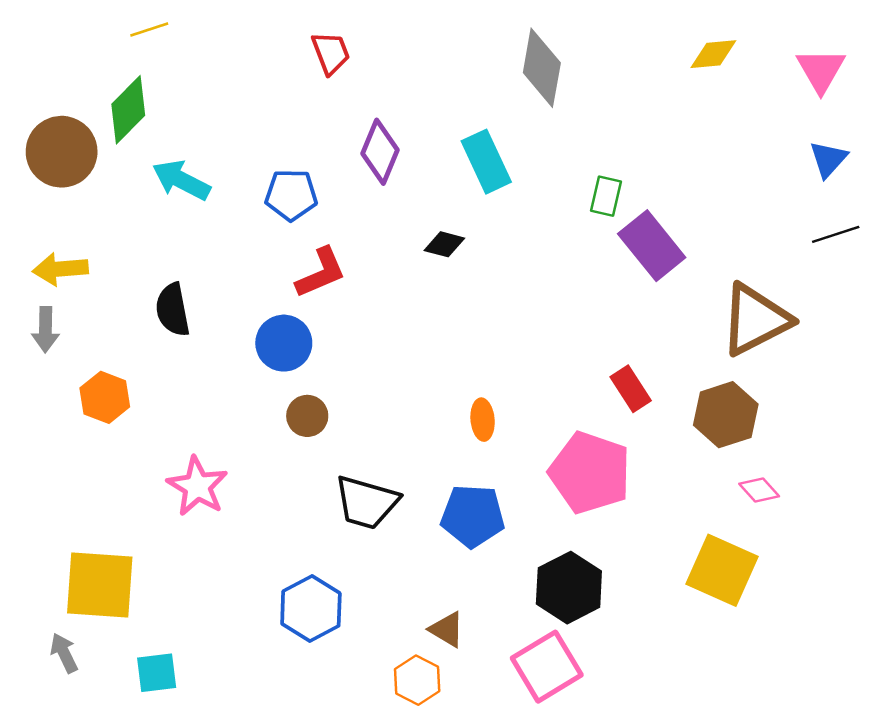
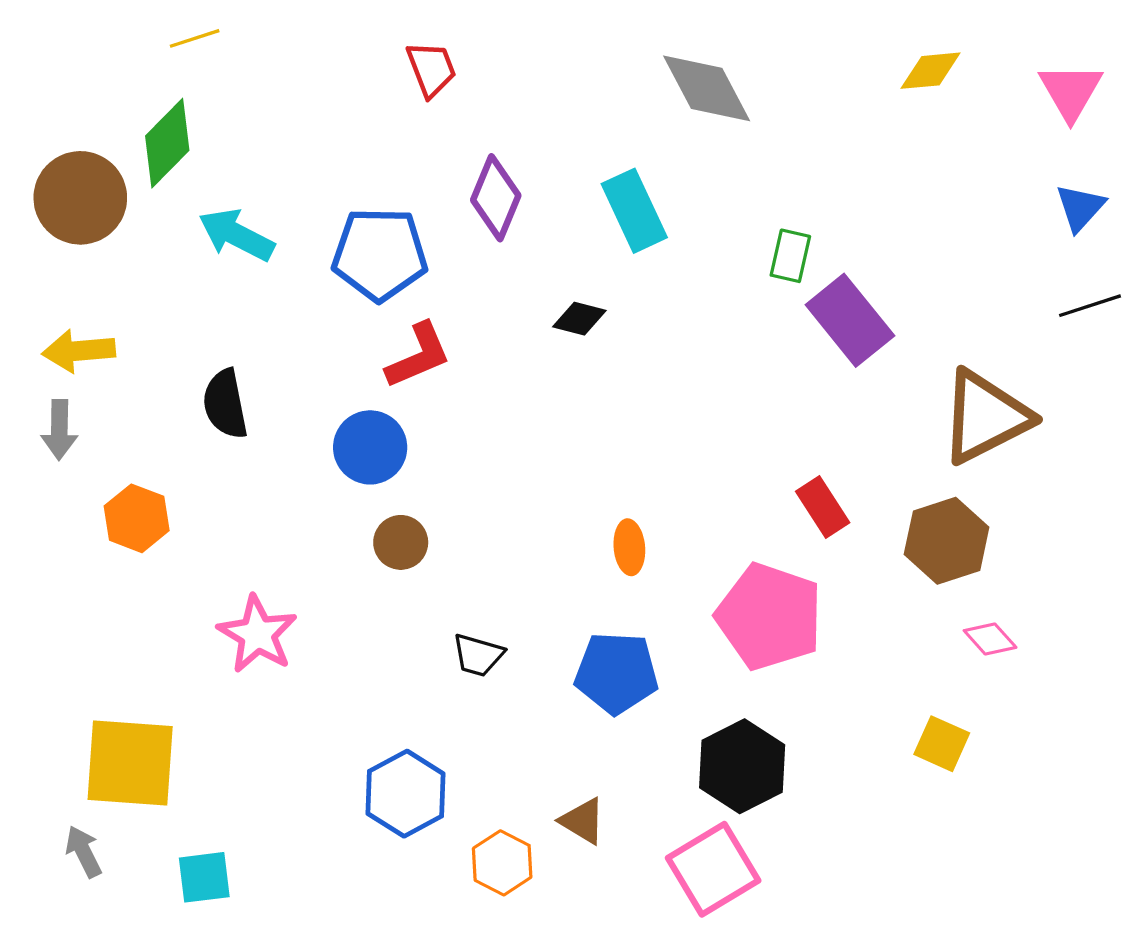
gray diamond: (542, 68) -> (707, 88), turned -38
blue pentagon: (291, 195) -> (380, 254), size x1.4
black trapezoid: (366, 502) -> (478, 655), size x0.6
yellow square: (722, 570) -> (942, 744), size x0.6
orange hexagon: (417, 680) -> (502, 863), moved

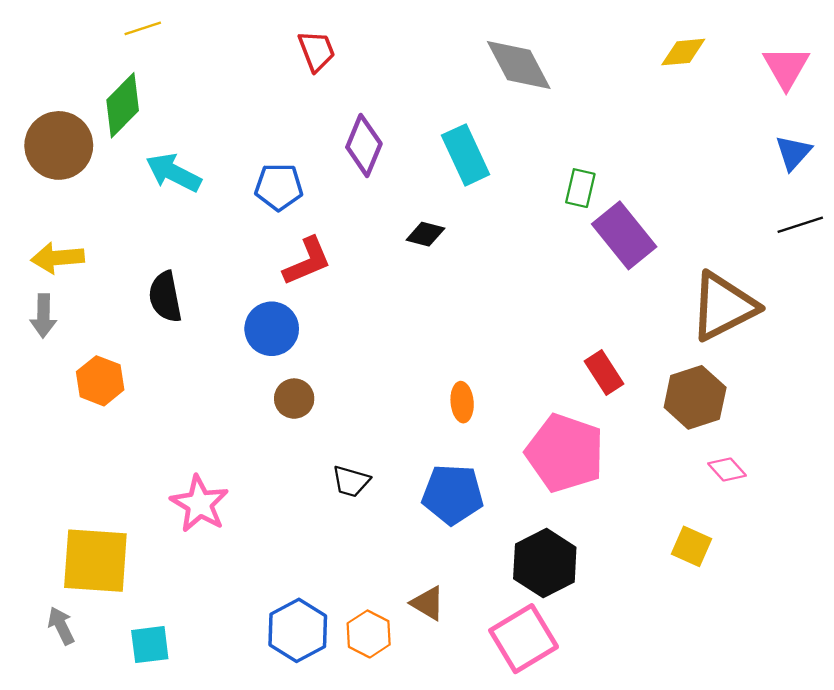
blue pentagon: (380, 254) -> (279, 187), size x0.7
pink star: (257, 634) -> (200, 504), moved
blue hexagon: (406, 794) -> (298, 630), moved

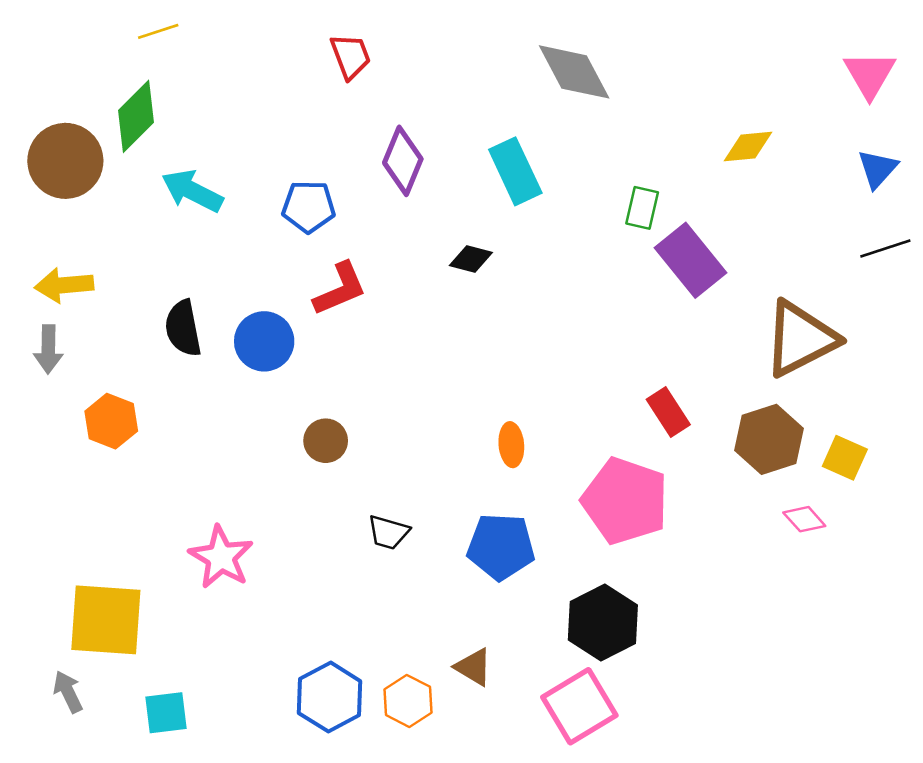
yellow diamond: (683, 52) -> (748, 146), moved
blue circle: (272, 329) -> (264, 341), moved
yellow square: (692, 546) -> (845, 458), moved

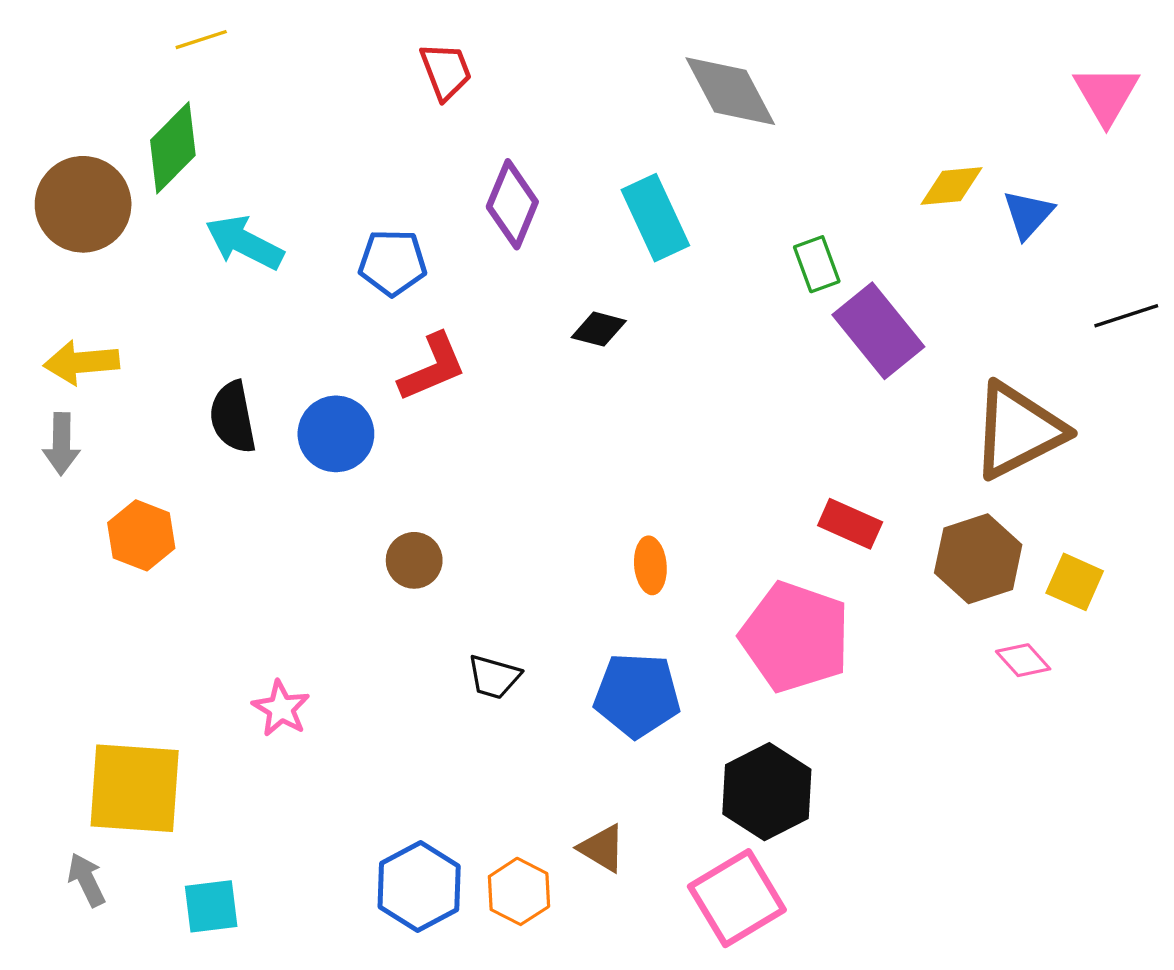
blue triangle: (878, 169) -> (1028, 214), moved
green rectangle: (642, 208) -> (817, 264), turned -33
red rectangle: (668, 412) -> (850, 524), turned -33
pink star: (221, 557) -> (281, 708), size x0.7

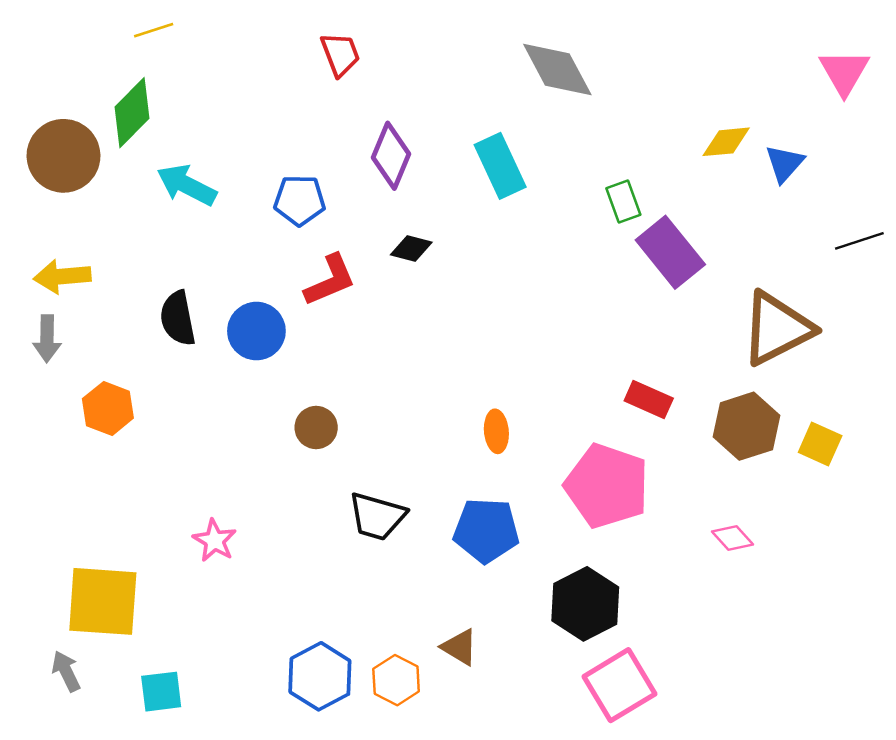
black diamond: (599, 329) -> (411, 248), moved
pink diamond: (1023, 660) -> (733, 538), moved
black trapezoid: (494, 677) -> (377, 516), size x1.4
pink square: (737, 898) -> (620, 685), moved

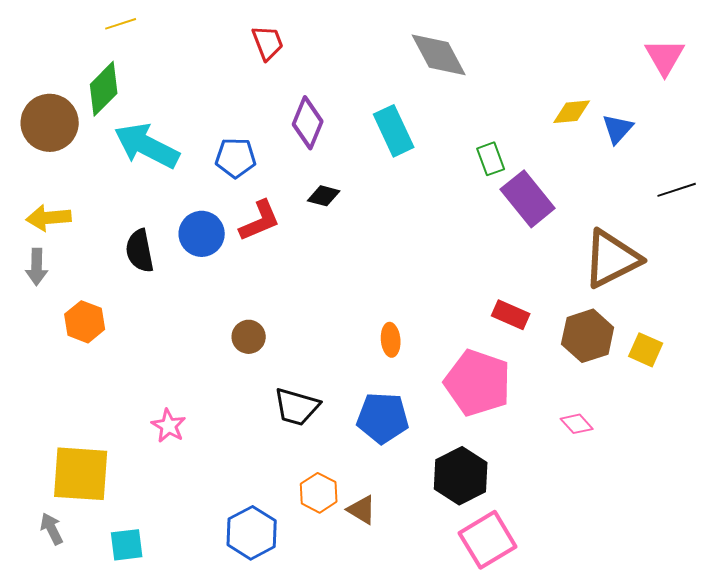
cyan arrow: (187, 185) -> (147, 146), size x1.4
blue circle: (256, 331) -> (202, 234), moved
orange hexagon: (396, 680) -> (319, 493), moved

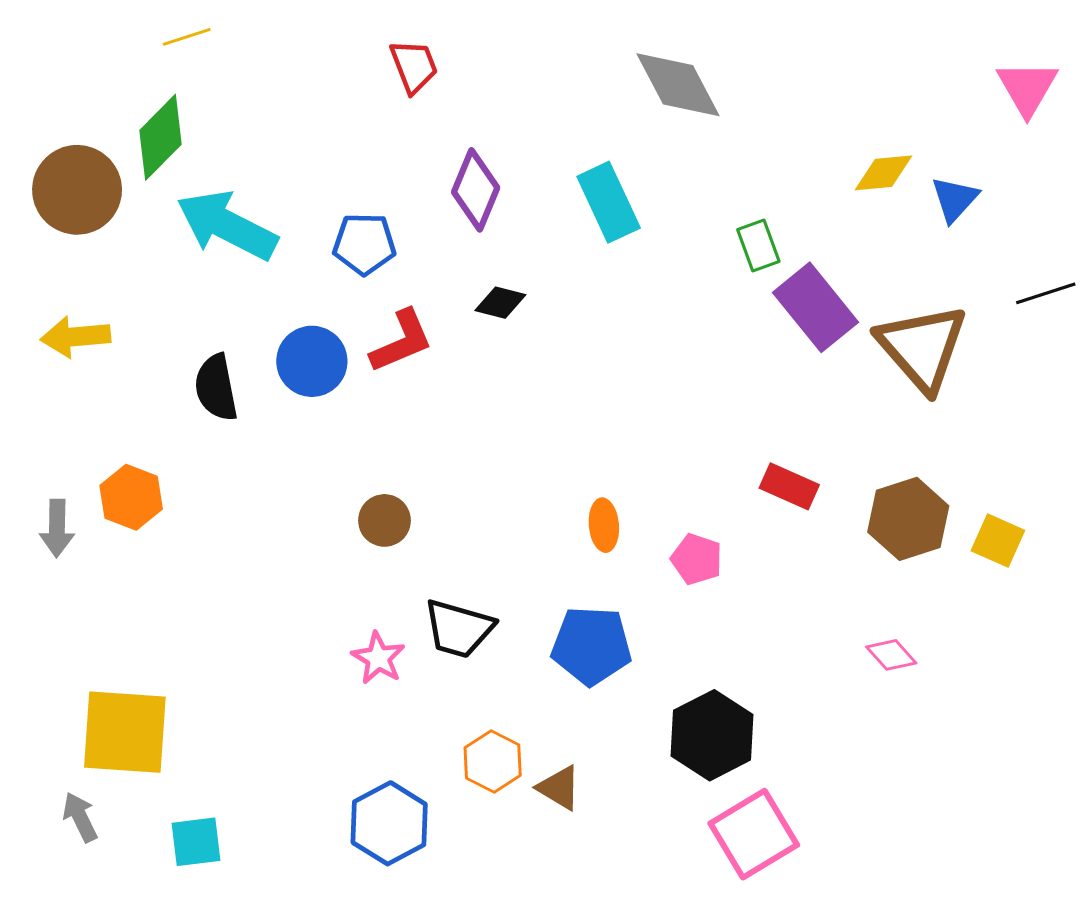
brown triangle: (612, 259) -> (922, 347), moved, turned -44
gray arrow: (37, 267) -> (57, 528), moved
pink pentagon: (478, 383) -> (697, 559), moved, size x0.5
pink star: (169, 426) -> (378, 658), moved

